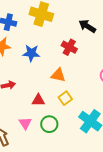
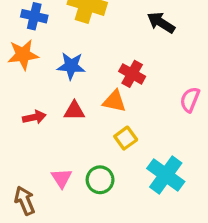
red cross: (69, 47) -> (132, 74), moved
red triangle: (38, 100) -> (74, 111), moved

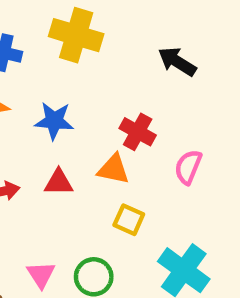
pink semicircle: (190, 100) -> (188, 167), moved
yellow square: (126, 138) -> (129, 220), turned -30

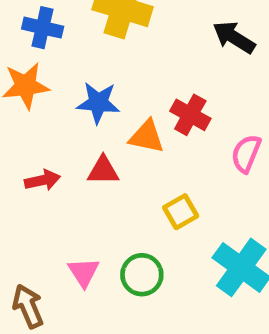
orange triangle: (113, 169) -> (147, 137), moved
yellow square: (129, 220) -> (181, 212), turned 36

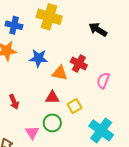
red triangle: (103, 171) -> (52, 97), moved
red arrow: (43, 180) -> (14, 102), moved, turned 80
green circle: (142, 275) -> (52, 123), moved

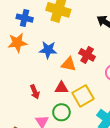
red arrow: (14, 102) -> (35, 92), moved
yellow square: (75, 106) -> (83, 96), size x1.5

